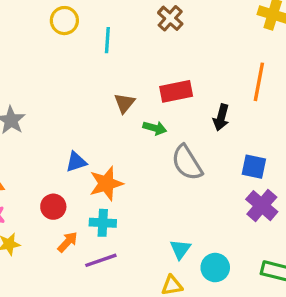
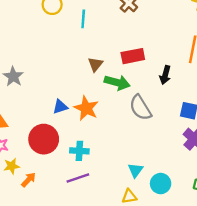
green arrow: (155, 128) -> (117, 82), size x1.5
orange star: (106, 184) -> (86, 108), moved, turned -30
red circle: (53, 207) -> (44, 139), size x1.6
orange arrow: (68, 242) -> (28, 180), moved

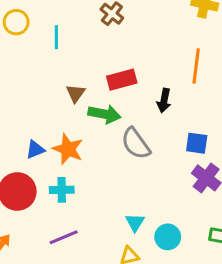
cyan cross: (79, 151) -> (62, 190), moved

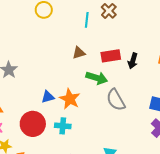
cyan line: (56, 37) -> (87, 20), moved
brown triangle: (76, 93) -> (79, 53), moved, turned 32
black arrow: (164, 101) -> (133, 61), moved

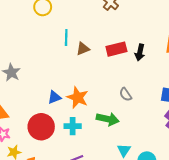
cyan line: (87, 20) -> (66, 38), moved
green arrow: (97, 78) -> (108, 119), moved
gray semicircle: (116, 100) -> (126, 94), size x0.6

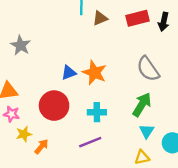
gray semicircle: (126, 94) -> (148, 69), size x1.6
green arrow: (108, 119) -> (142, 105), moved, turned -70
cyan cross: (73, 126) -> (97, 112), moved

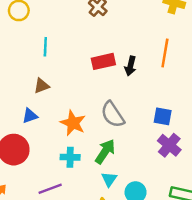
brown triangle: (100, 18) -> (42, 86), moved
orange star: (94, 73) -> (73, 123), moved
cyan cross: (97, 112) -> (70, 157), moved

